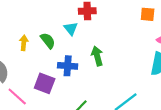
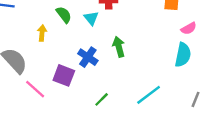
green semicircle: (48, 41) -> (64, 15), moved
blue cross: (68, 66) -> (88, 57), turned 30

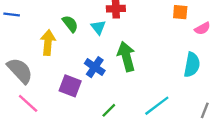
pink semicircle: (189, 28) -> (202, 28), moved
yellow arrow: (42, 33) -> (48, 43), size x1.5
green arrow: (119, 47) -> (126, 57), size x1.4
pink line: (35, 89) -> (28, 103), moved

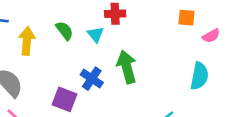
yellow arrow: (48, 43) -> (27, 41), moved

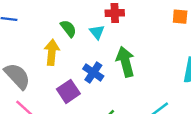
yellow arrow: (27, 41) -> (52, 52), moved
purple square: (64, 99) -> (68, 91), turned 35

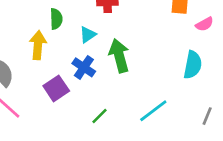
green semicircle: (68, 29) -> (56, 19), turned 36
cyan triangle: (97, 32) -> (88, 35), moved, turned 35

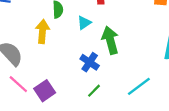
blue cross: (84, 67) -> (90, 62), moved
purple square: (56, 88) -> (45, 91), moved

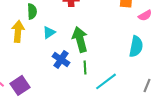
cyan triangle: (84, 23) -> (49, 32), moved
green line: (94, 91) -> (85, 67), moved, turned -48

